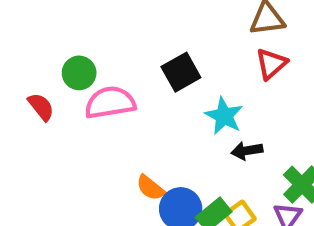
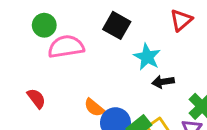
black square: (181, 72) -> (117, 25), turned -32
red semicircle: (41, 107) -> (36, 98), moved

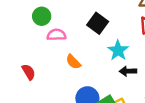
pink semicircle: (66, 47) -> (56, 35), size x0.7
orange semicircle: (94, 107) -> (73, 62), moved

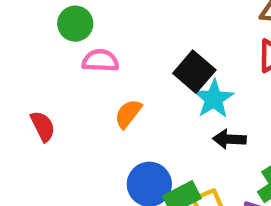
black square: (98, 23) -> (194, 72), moved
orange semicircle: (73, 62) -> (128, 114), turned 77

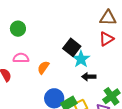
pink semicircle: (100, 61) -> (21, 58), moved

